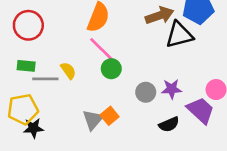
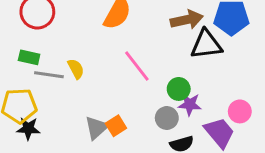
pink line: (102, 50) -> (137, 66), moved
green circle: (111, 69) -> (179, 89), moved
gray circle: (146, 92) -> (167, 118), moved

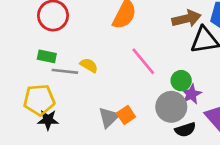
yellow semicircle: (76, 69) -> (89, 65), turned -30
purple star: (190, 104) -> (191, 94), turned -30
gray circle: (167, 118) -> (171, 107), size x1.5

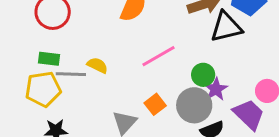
pink line: (143, 61) -> (159, 56), turned -76
yellow pentagon: (39, 100) -> (43, 89), moved
orange square: (126, 115) -> (155, 104), moved

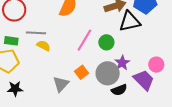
pink line: (159, 56) -> (84, 40), turned -30
gray line: (71, 74) -> (36, 33), moved
green circle: (203, 75) -> (106, 42), moved

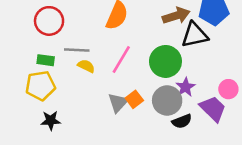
pink line: (84, 40) -> (121, 60), moved
green circle: (106, 42) -> (165, 61), size x1.6
gray triangle: (61, 84) -> (118, 103), moved

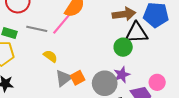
pink line: (121, 60) -> (62, 23), moved
green circle: (165, 61) -> (123, 47), moved, size x0.7
yellow semicircle: (86, 66) -> (50, 56), moved

